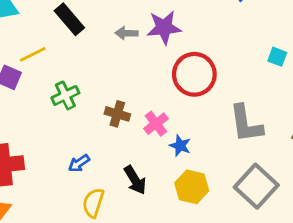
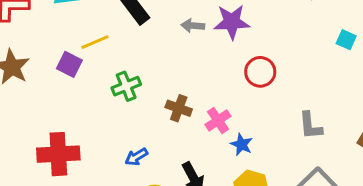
cyan square: (277, 57) -> (346, 40), moved
red circle: (194, 74) -> (260, 72), size x0.7
gray L-shape: (246, 124) -> (310, 126), size x0.7

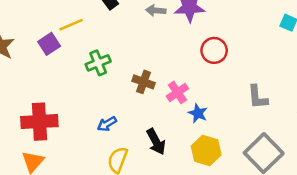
purple square: (69, 64) -> (49, 44), turned 30

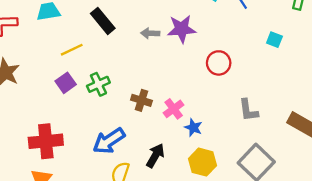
purple square: (49, 44) -> (66, 83), moved
red circle: (214, 50) -> (219, 63), moved
blue arrow: (107, 124) -> (109, 141), size x1.8
black arrow: (156, 142) -> (155, 156), turned -120

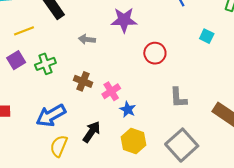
gray arrow: (150, 33) -> (87, 39), moved

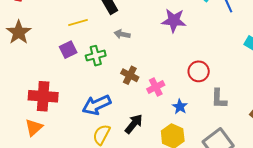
gray arrow: (87, 39) -> (122, 34), moved
red circle: (155, 53) -> (199, 71), moved
blue star: (128, 109) -> (180, 107), moved

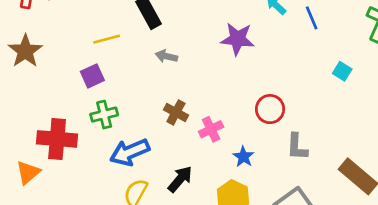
green cross: (96, 56) -> (104, 115), moved
orange triangle: (34, 127) -> (28, 173), moved

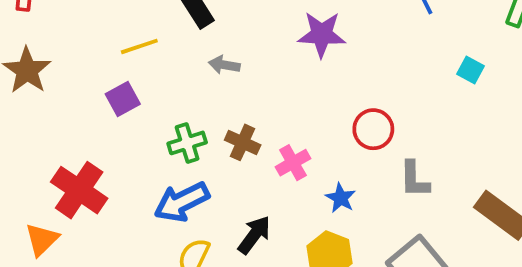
green cross: (104, 115) -> (187, 143), moved
red cross: (57, 139) -> (79, 190), turned 33

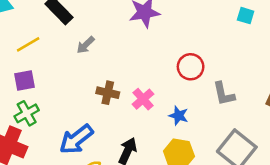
gray arrow: (224, 65) -> (86, 45), turned -42
purple square: (123, 99) -> (25, 81), turned 30
green cross: (187, 143) -> (27, 113), moved

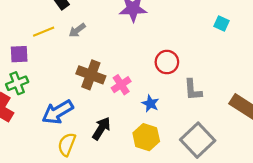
yellow line: (28, 44) -> (44, 32), moved
brown cross: (108, 93) -> (91, 75), size x1.4

